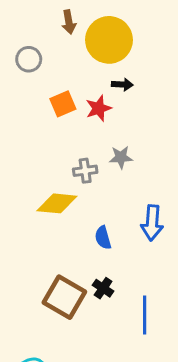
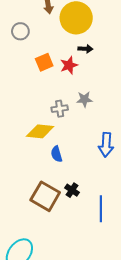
blue semicircle: (103, 238) -> (57, 154), moved

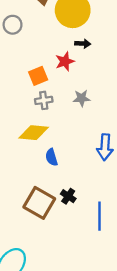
orange square: (44, 62) -> (38, 76), moved
gray cross: (60, 109) -> (44, 100), moved

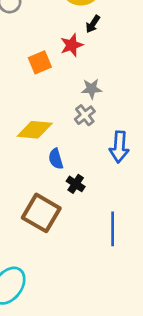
black arrow: (83, 44) -> (93, 24), turned 120
gray cross: (44, 100) -> (85, 115), moved, turned -30
black cross: (68, 196) -> (76, 184), moved

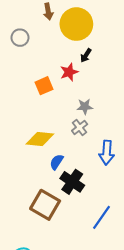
blue semicircle: (56, 159) -> (57, 162), turned 49
black cross: (76, 184) -> (72, 182), size x1.6
blue line: (113, 229) -> (101, 217), turned 35

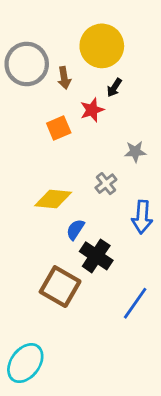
brown arrow: (48, 11) -> (64, 78), moved
gray circle: (20, 38) -> (27, 64), size x1.8
gray star: (85, 107) -> (135, 152), moved

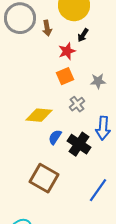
orange square: (59, 128) -> (65, 76), moved
black cross: (96, 256) -> (79, 144), moved

